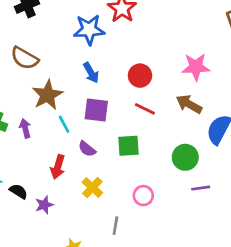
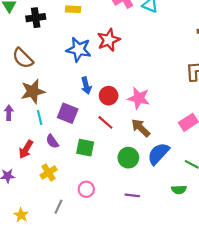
pink star: (196, 67) -> (139, 98), moved
blue arrow: (91, 73) -> (86, 86), moved
green circle: (185, 157) -> (128, 158), moved

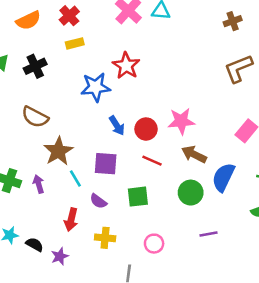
yellow cross: (49, 172) -> (105, 238), turned -35

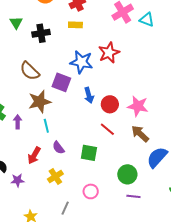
purple square: (106, 164) -> (61, 82), moved
green circle: (191, 193) -> (127, 174), moved
yellow cross: (105, 238) -> (55, 177), turned 35

